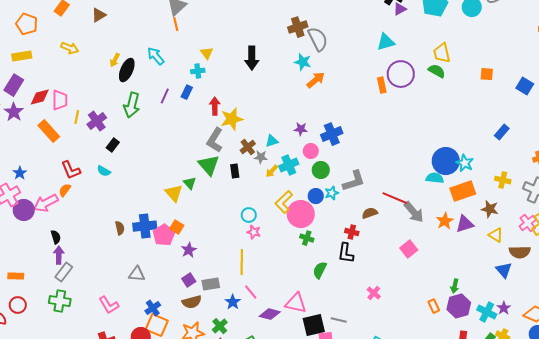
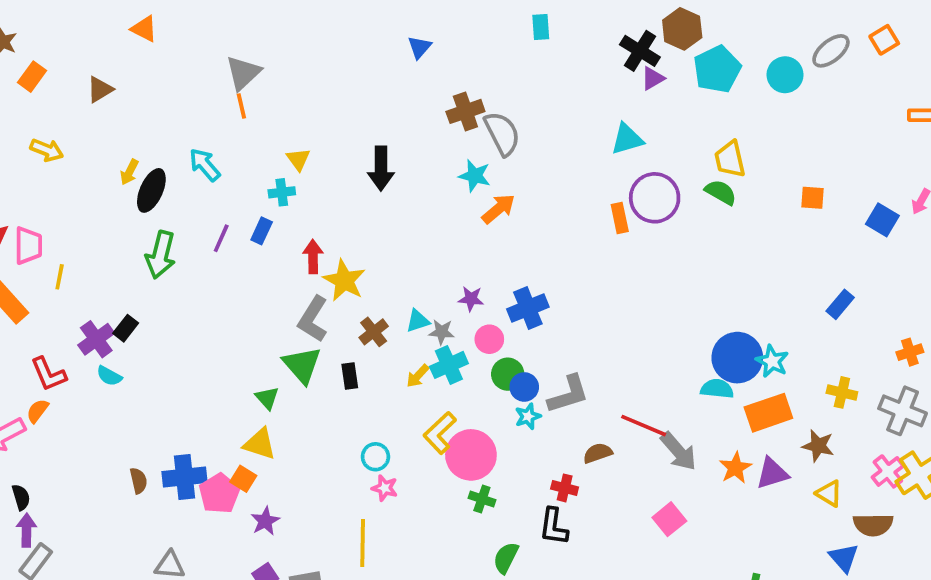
yellow star: (232, 119) -> (344, 280), turned -30
purple cross: (97, 121) -> (96, 339), moved
gray star: (261, 157) -> (442, 332), moved
yellow triangle: (174, 193) -> (260, 444), moved, turned -30
blue circle: (316, 196) -> (524, 387), moved

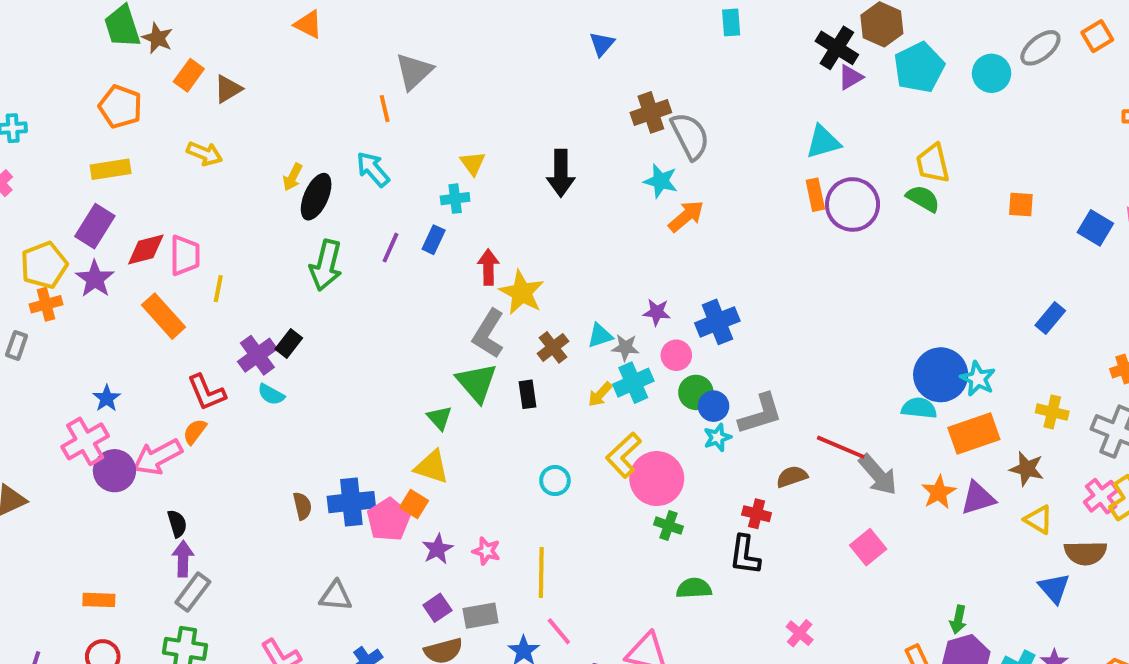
brown triangle: (100, 89) -> (228, 89), moved
orange line: (241, 106) -> (385, 109), moved
orange rectangle: (620, 218) -> (815, 195), moved
pink star: (385, 488) -> (486, 551), moved
green semicircle: (506, 558) -> (694, 588), turned 60

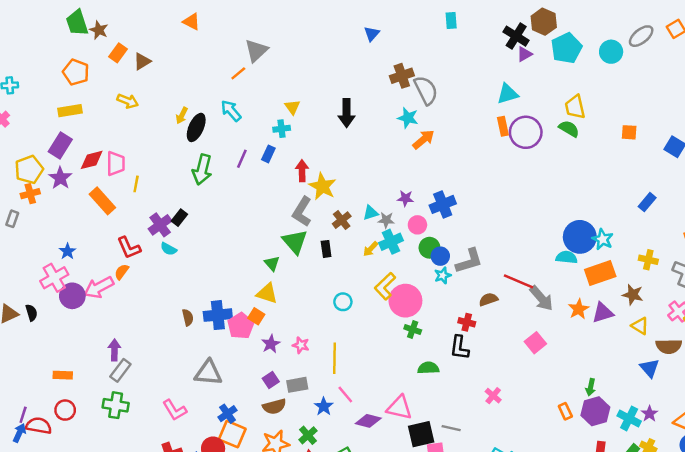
orange line: (385, 109) -> (238, 73), turned 63
black semicircle: (177, 524) -> (31, 313), moved
gray triangle: (336, 596) -> (208, 373), size x1.4

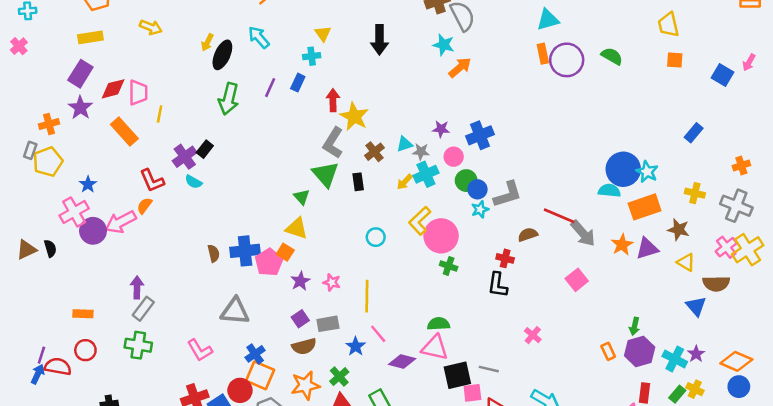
yellow trapezoid: (575, 107) -> (668, 25), moved
yellow pentagon: (29, 170) -> (48, 162), moved
green semicircle: (428, 368) -> (439, 324), moved

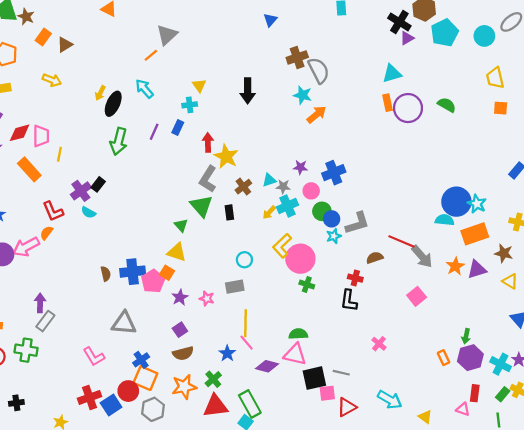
yellow line: (367, 296) -> (246, 323), moved
gray rectangle: (328, 324) -> (235, 287), moved
green cross: (138, 345) -> (26, 350), moved

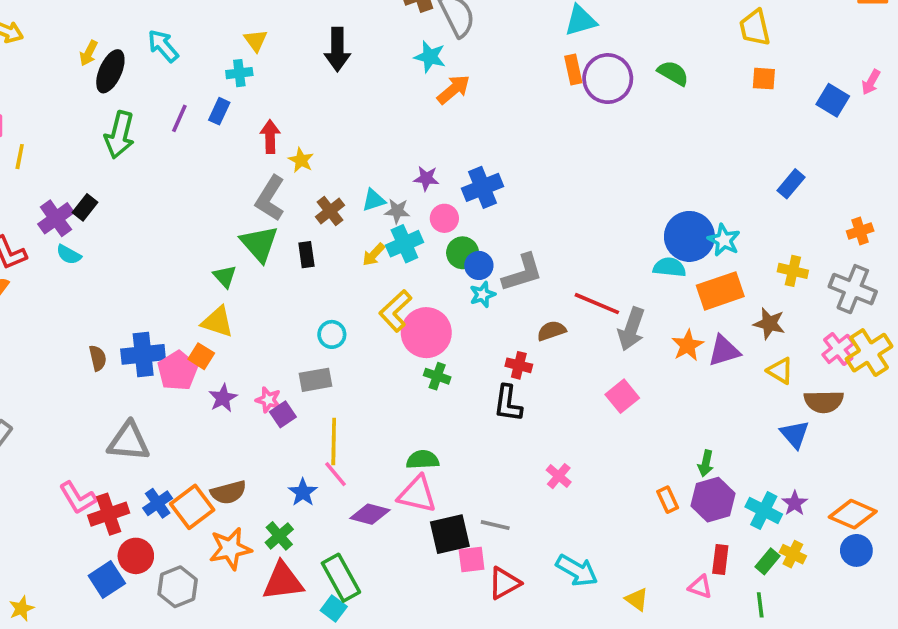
yellow star: (226, 156) -> (301, 160), size x0.6
gray arrow: (422, 257) -> (631, 329), turned 60
purple square: (180, 330) -> (283, 414), moved
orange square: (145, 378) -> (192, 507), moved, turned 30
red cross: (90, 397) -> (109, 514), moved

